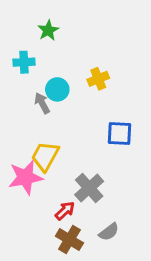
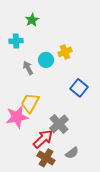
cyan circle: (57, 89) -> (46, 60), moved
blue square: (119, 133) -> (79, 88), turned 36
red arrow: (65, 211) -> (43, 139), size x1.5

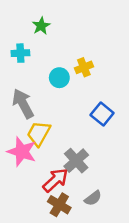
gray arrow: (28, 68) -> (23, 104), moved, size x1.6
pink star: (17, 117) -> (22, 152), turned 30

